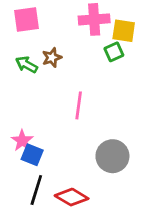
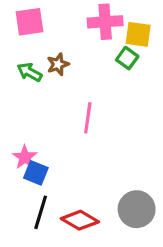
green square: (114, 52) -> (127, 58), turned -30
gray circle: (112, 156) -> (137, 209), moved

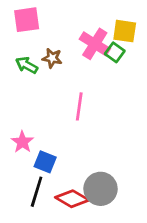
pink cross: (105, 22) -> (95, 44), moved, turned 36
brown star: (58, 64) -> (52, 58), turned 30
blue square: (36, 173) -> (45, 162), moved
gray circle: (137, 209) -> (100, 189), moved

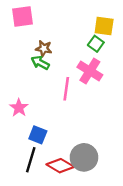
pink cross: (95, 44) -> (90, 71), moved
green arrow: (27, 65) -> (40, 63), moved
pink star: (22, 142) -> (19, 108), moved

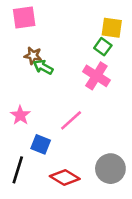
brown star: (44, 49) -> (33, 56), moved
pink line: (66, 89) -> (71, 120), moved, turned 40
gray circle: (84, 157) -> (110, 169), moved
black line: (31, 160) -> (18, 170), moved

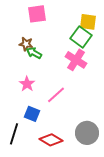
pink square: (24, 17) -> (37, 14), moved
green square: (103, 47) -> (81, 37), size x1.5
pink star: (20, 115) -> (27, 84), moved

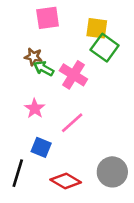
yellow square: (88, 22) -> (97, 28), moved
pink cross: (76, 60) -> (73, 75), moved

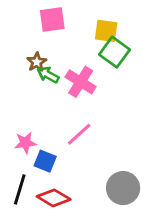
brown star: (33, 57) -> (37, 62), turned 30
pink star: (35, 109) -> (25, 143), moved, turned 30
red diamond: (66, 181) -> (54, 198), moved

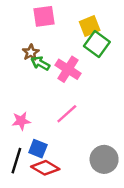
yellow square: (106, 31) -> (90, 26), turned -30
blue square: (45, 161) -> (38, 149), moved

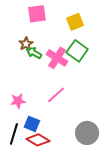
green square: (97, 44) -> (77, 51), moved

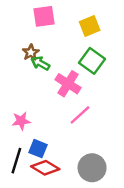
pink cross: (57, 58) -> (68, 84), moved
pink line: (56, 95) -> (80, 115), moved
gray circle: (87, 133) -> (92, 168), moved

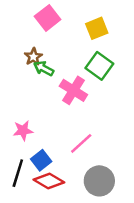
pink square: (44, 16) -> (48, 18), turned -30
pink line: (80, 115) -> (81, 143), moved
blue square: (38, 149) -> (41, 160), turned 30

